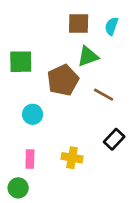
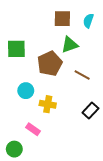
yellow cross: (72, 158) -> (48, 104), moved
pink rectangle: (30, 159) -> (33, 129), moved, turned -56

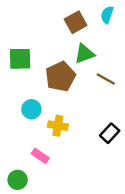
brown square: (62, 19) -> (76, 22), turned -30
cyan semicircle: (88, 21) -> (107, 15), moved
brown line: (82, 75) -> (106, 79), moved

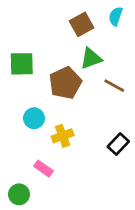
yellow cross: (58, 126) -> (63, 136), turned -30

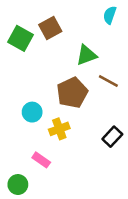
brown square: (82, 24) -> (50, 28), moved
green square: (22, 64) -> (20, 38), moved, turned 30
brown pentagon: (65, 83) -> (72, 93), moved

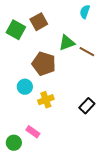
brown line: (108, 81) -> (87, 52), moved
brown pentagon: (72, 93) -> (44, 64), moved, turned -30
pink rectangle: (41, 160) -> (33, 132), moved

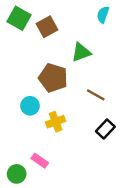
green square: (16, 30) -> (19, 18), moved
brown line: (87, 52) -> (96, 95), moved

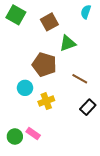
brown square: (47, 27) -> (49, 22), moved
green circle: (17, 174) -> (15, 137), moved

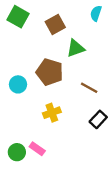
cyan circle: (25, 88) -> (18, 84), moved

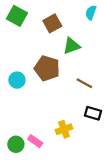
yellow cross: (52, 113) -> (64, 129), moved
black rectangle: (98, 119) -> (93, 113), turned 63

